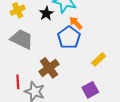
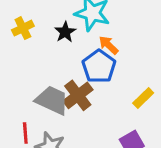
gray trapezoid: (22, 39) -> (52, 100), moved
brown cross: (49, 68) -> (78, 95), moved

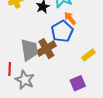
gray trapezoid: (52, 100) -> (29, 50), turned 50

